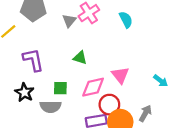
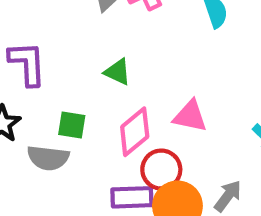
pink triangle: (120, 75) -> (190, 116), turned -48
pink diamond: (93, 87) -> (135, 132), turned -35

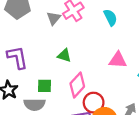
pink triangle: (190, 116) -> (118, 60), moved

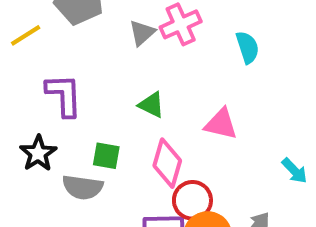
pink triangle: (118, 60) -> (221, 124), moved
pink diamond: (77, 85) -> (167, 163), turned -35

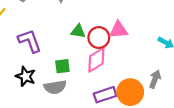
pink diamond: (167, 163) -> (96, 60), turned 60
red circle: (192, 200) -> (99, 38), moved

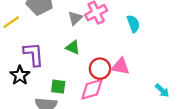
green triangle: (78, 31) -> (73, 47), moved
black star: (26, 76) -> (20, 75), moved

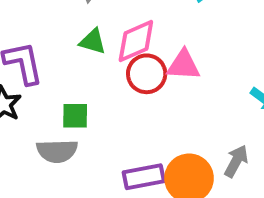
pink diamond: (92, 89) -> (136, 41), moved

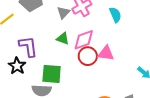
green square: (75, 116) -> (52, 74), size x1.5

